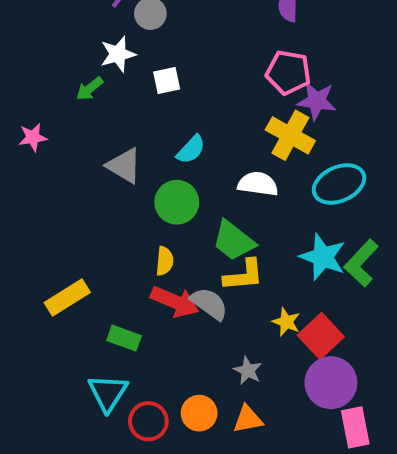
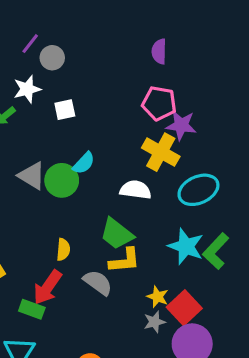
green circle: (177, 202) -> (62, 180), moved
red arrow: (175, 302) -> (48, 287), moved, turned 102
gray star: (248, 371) -> (154, 322), moved, turned 30

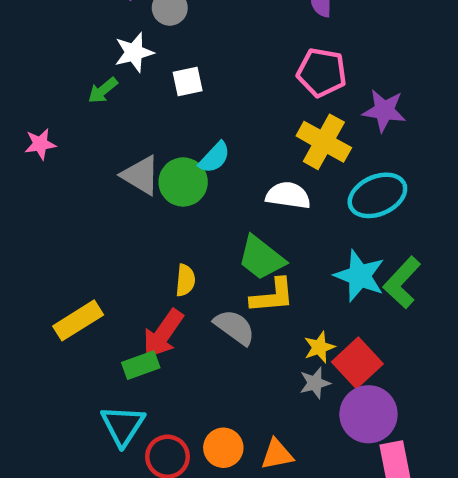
purple star: (181, 125) -> (384, 111), moved
yellow star: (158, 297) -> (319, 347), turned 30
green rectangle: (32, 309) -> (141, 365), turned -40

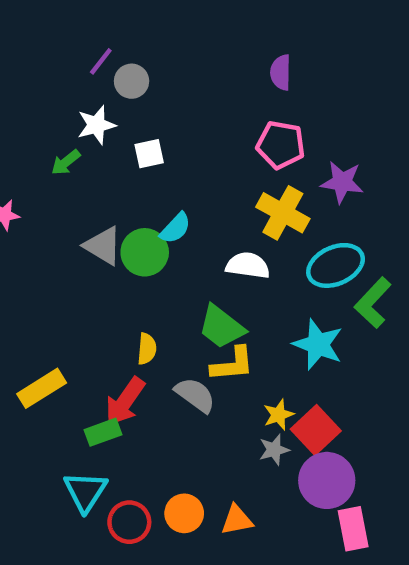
green L-shape: (402, 282) -> (373, 303), moved

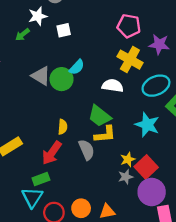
gray semicircle: (195, 395) -> (87, 150), turned 30
green rectangle: (103, 432) -> (41, 179), moved

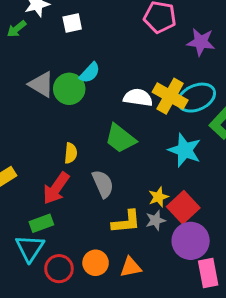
yellow cross: (130, 60) -> (170, 96), moved
yellow L-shape: (105, 134) -> (126, 222), moved

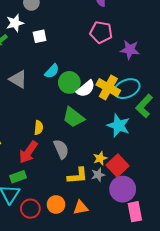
green circle: (69, 89) -> (69, 82), moved
white semicircle: (138, 98) -> (86, 89), turned 132

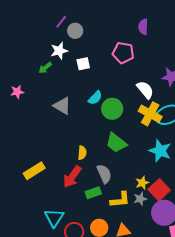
pink pentagon: (101, 32) -> (123, 53), moved
white semicircle: (86, 89) -> (145, 90), moved, turned -90
green rectangle: (18, 177) -> (93, 193), moved

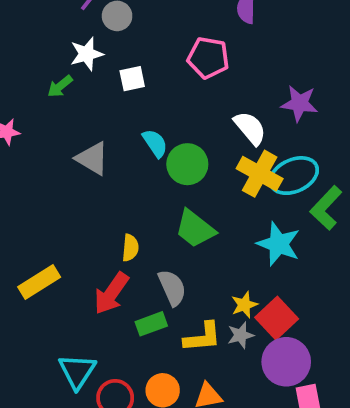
cyan semicircle: (95, 98) -> (155, 143), turned -77

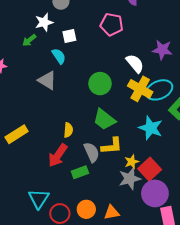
cyan semicircle: (155, 143) -> (59, 56), moved
yellow rectangle: (39, 282) -> (17, 134), moved
gray star: (241, 335) -> (130, 179), size x1.5
yellow L-shape: (203, 337) -> (112, 146), moved

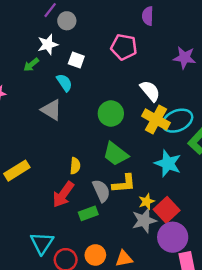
white square: (69, 36) -> (76, 60), turned 32
purple star: (162, 50) -> (185, 58), moved

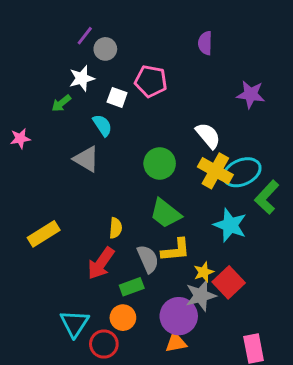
pink pentagon: (124, 47) -> (151, 81), moved
purple circle: (173, 237) -> (179, 316), moved
orange circle: (95, 255) -> (123, 318), moved

